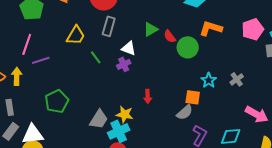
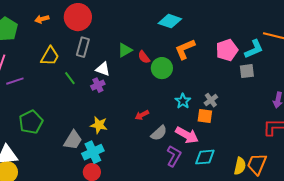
orange L-shape: (211, 28) -> (185, 49), turned -40
red arrow: (148, 96) -> (142, 115), moved, turned 64
orange square: (193, 97) -> (205, 116), moved
yellow star: (125, 114) -> (99, 125), moved
pink arrow: (257, 114) -> (187, 135), moved

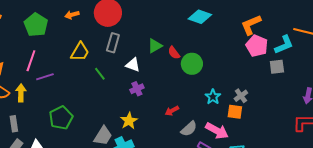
orange L-shape: (185, 49) -> (251, 25), moved
pink pentagon: (227, 50) -> (257, 46), turned -30
purple cross: (98, 85) -> (137, 89), moved
yellow star: (99, 125) -> (129, 121), turned 30

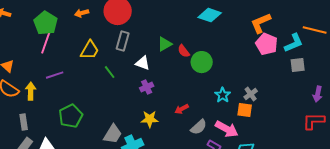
pink line: (31, 61) -> (46, 43), moved
gray square: (277, 67) -> (298, 65), moved
yellow star: (129, 121) -> (150, 119), moved, turned 30

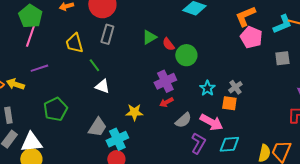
cyan L-shape: (294, 43) -> (282, 24), moved
yellow trapezoid: (90, 50) -> (74, 43), turned 135
white triangle: (143, 63) -> (102, 86), moved
purple cross: (147, 87) -> (165, 81), moved, size x1.5
yellow arrow: (31, 91) -> (15, 84), turned -72

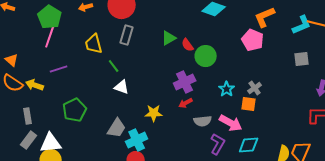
pink pentagon: (251, 37) -> (253, 40), moved
gray semicircle: (183, 120) -> (203, 121), turned 36

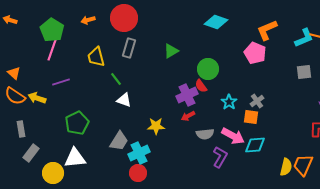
red semicircle: (188, 45) -> (201, 86), moved
gray rectangle: (28, 116) -> (21, 129), moved
white triangle: (51, 143) -> (75, 158), moved
cyan diamond: (249, 145) -> (255, 145), moved

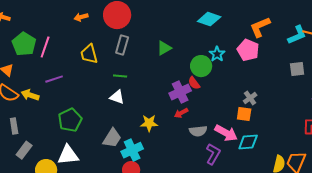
green pentagon: (52, 30) -> (24, 44), moved
green line: (116, 79) -> (120, 76), moved, turned -48
cyan star: (229, 102) -> (217, 54), moved

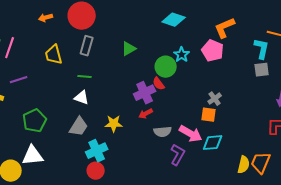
cyan L-shape: (297, 35) -> (262, 49), moved, turned -55
gray trapezoid: (112, 138) -> (79, 127), moved

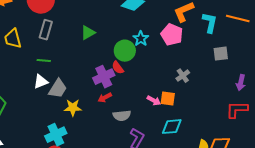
cyan L-shape: (262, 49) -> (210, 23), moved
white triangle: (82, 98) -> (41, 82), turned -42
gray cross: (215, 99) -> (183, 76), moved
gray trapezoid: (79, 127) -> (58, 89), moved
pink arrow: (191, 134) -> (154, 101), moved, size x0.6

